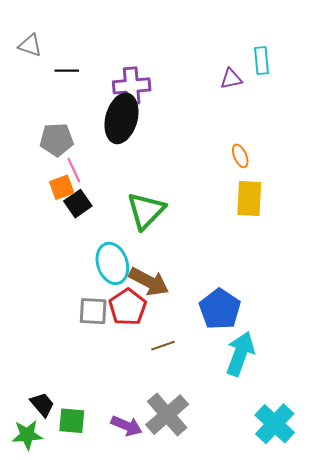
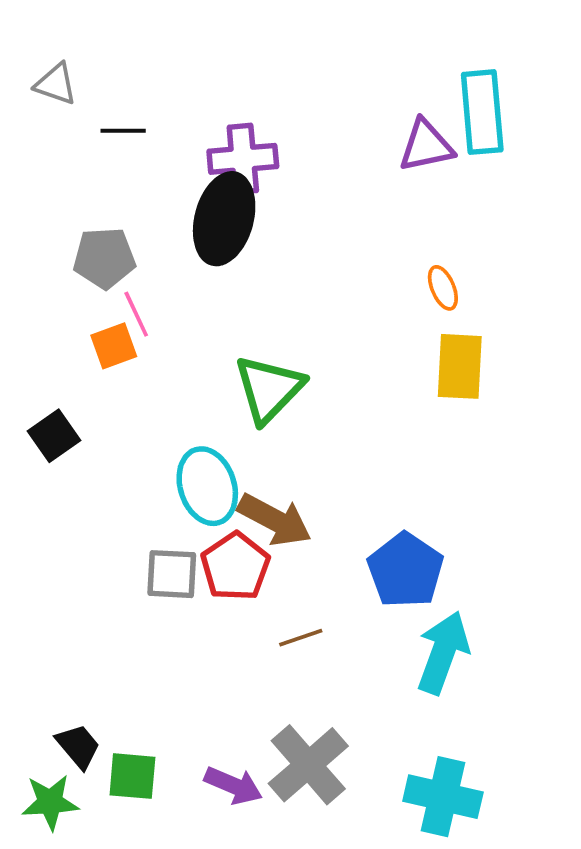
cyan rectangle: (261, 61) -> (482, 112), size x1.6
purple triangle: (231, 79) -> (426, 146), size x1.4
black square: (78, 204) -> (54, 436), moved
cyan cross: (275, 424) -> (443, 797), moved, turned -30

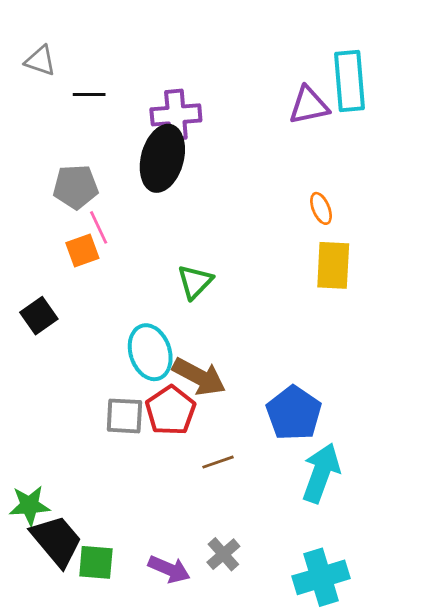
green triangle: (269, 389) -> (195, 282), size x0.7
black trapezoid: (78, 746) -> (57, 541), size x1.6
gray cross: (308, 765) -> (223, 554), size x0.6
cyan cross: (443, 797) -> (321, 577), turned -30
green star: (50, 802) -> (29, 505), moved

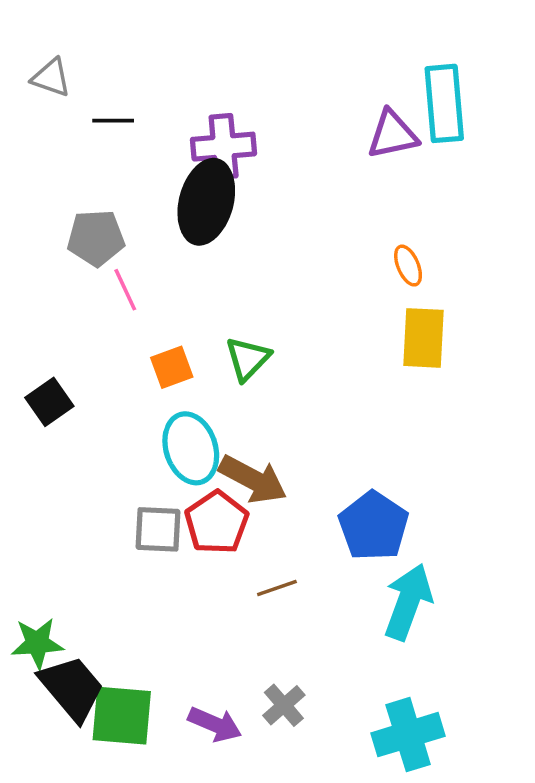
orange square: (82, 250) -> (172, 367), moved
green square: (96, 562) -> (122, 716), size x1.4

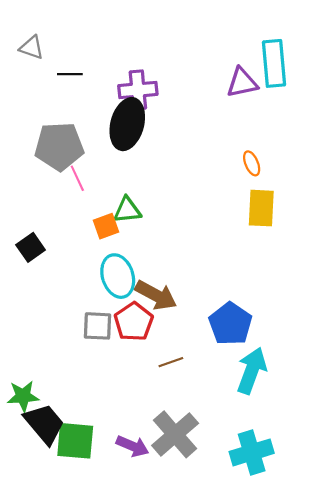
gray pentagon: (96, 238) -> (59, 146), size x1.4
green triangle: (248, 359) -> (127, 210), moved, turned 40
gray cross: (284, 705) -> (175, 434), size x1.8

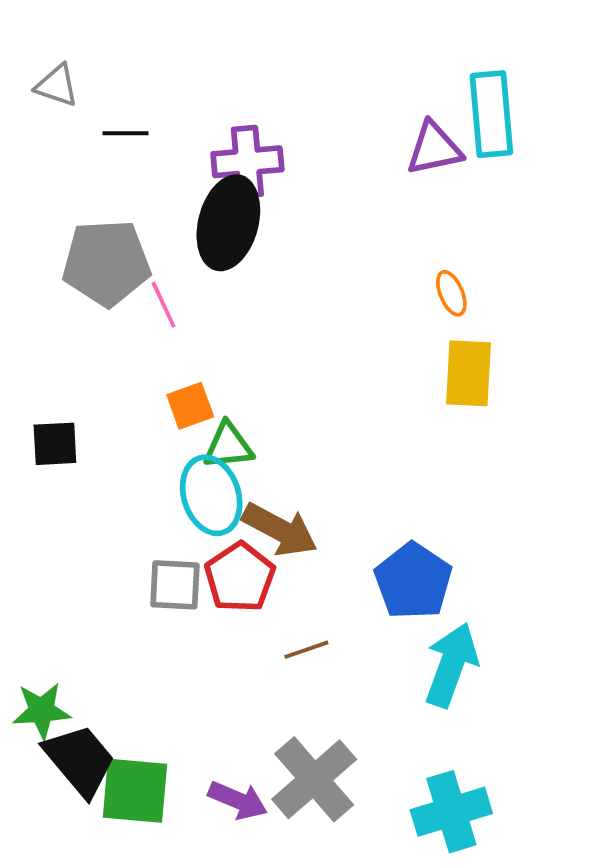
pink line: (77, 178) -> (164, 305), moved
green triangle: (127, 210) -> (228, 446), moved
black square: (31, 247) -> (55, 444), turned 32

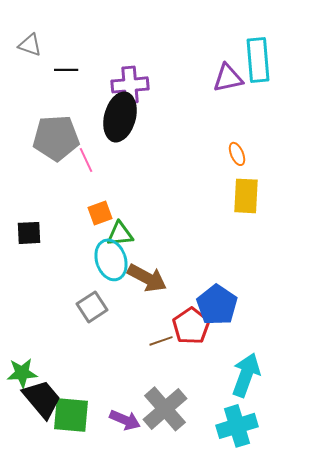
red pentagon: (240, 577) -> (191, 326), moved
gray square: (175, 585) -> (92, 307), turned -36
cyan arrow: (451, 665) -> (246, 375), moved

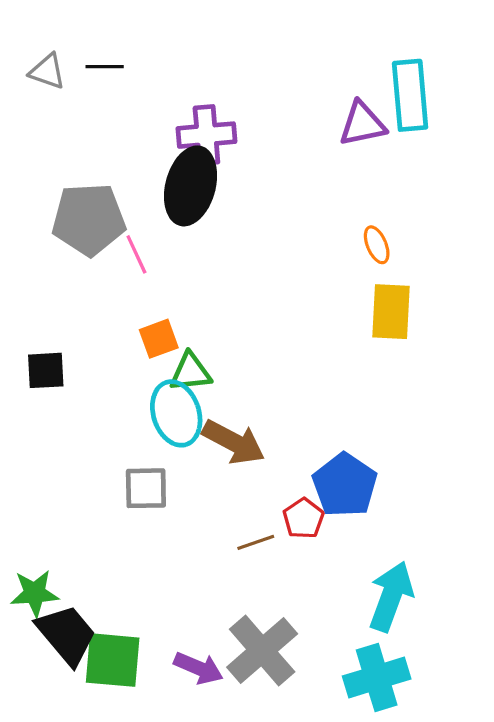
black line: (66, 70) -> (105, 67), moved
gray square: (92, 307) -> (146, 488), turned 32
red pentagon: (191, 326) -> (303, 518), size x0.7

